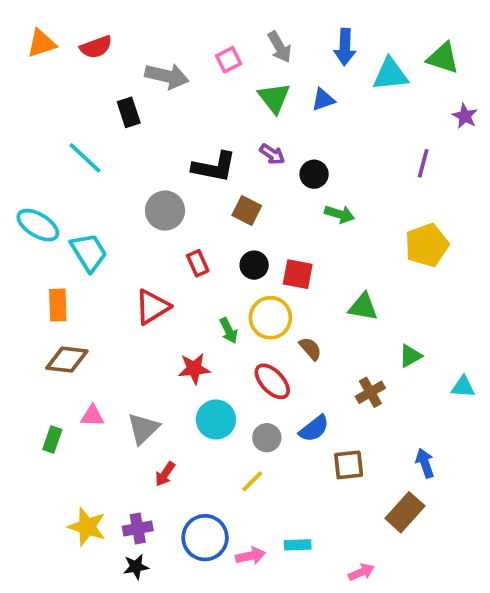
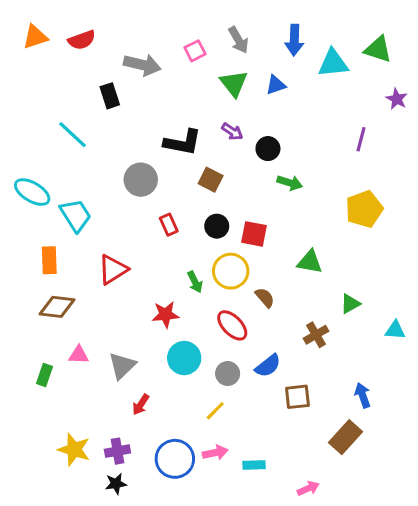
red triangle: (152, 307) -> (113, 270), moved
pink arrow: (250, 556) -> (215, 453), moved

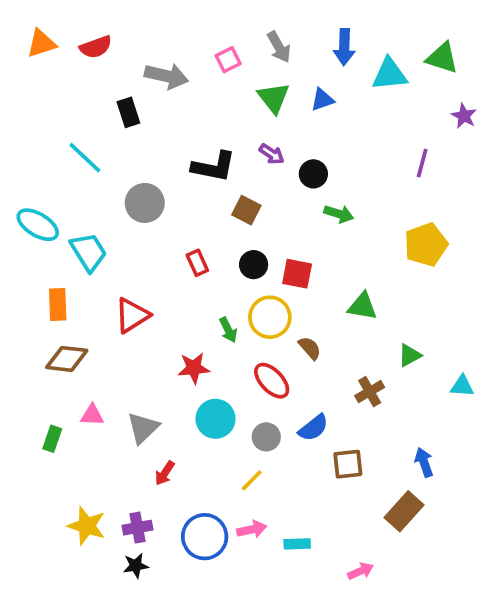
gray circle: (141, 180) -> (145, 203), moved

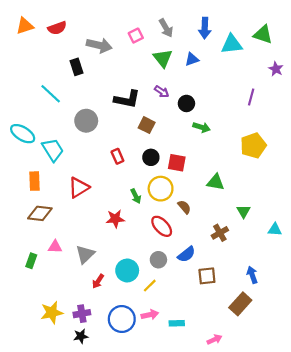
green triangle: (410, 355) -> (244, 211), turned -32
cyan circle: (215, 419) -> (127, 271), moved
yellow star: (87, 526) -> (52, 313), turned -30

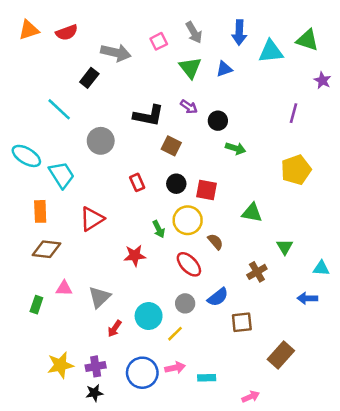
black rectangle: (77, 67) -> (89, 78), turned 56
blue arrow: (252, 275) -> (307, 298), moved, turned -70

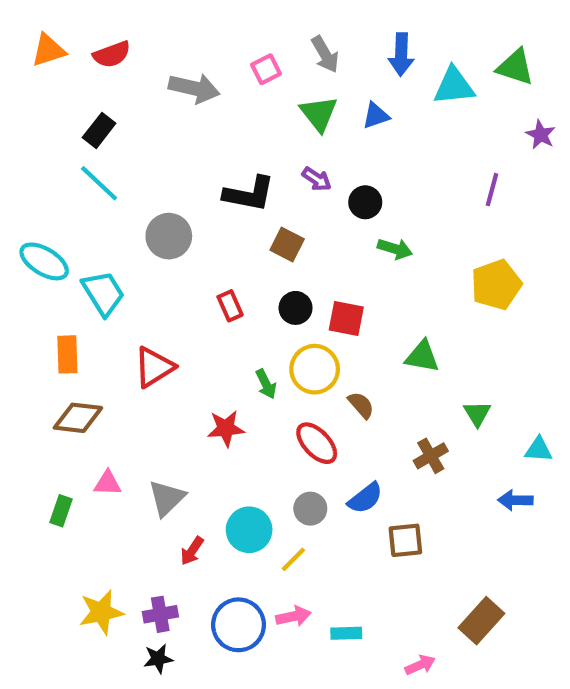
black rectangle: (89, 78) -> (99, 130), moved
brown rectangle: (281, 355) -> (481, 621), moved

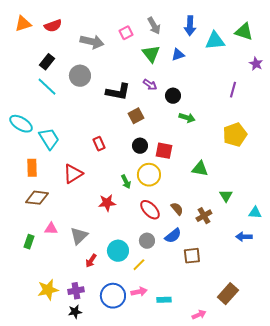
gray circle: (169, 236) -> (80, 76), moved
brown square: (287, 245) -> (136, 116), turned 35
red rectangle: (230, 306) -> (99, 144), moved
brown semicircle: (361, 405) -> (177, 209), moved

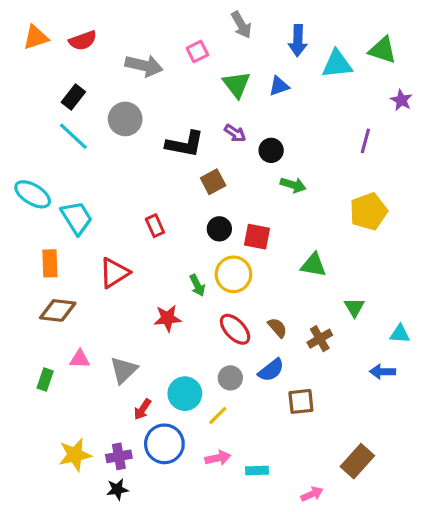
gray arrow: (154, 26) -> (241, 25), moved
blue circle: (113, 296) -> (164, 444), moved

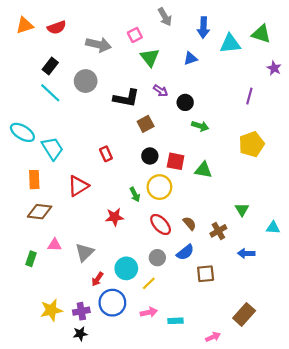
green triangle: (237, 84) -> (150, 57), moved
green triangle: (313, 265) -> (203, 170), moved
blue arrow: (383, 372) -> (246, 253), moved

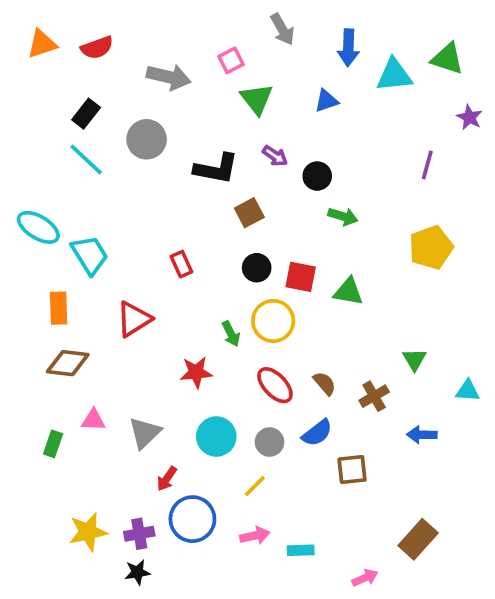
cyan circle: (126, 268) -> (216, 437), moved

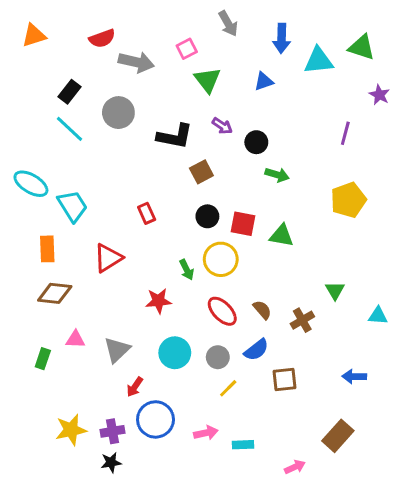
red semicircle: (97, 48) -> (102, 38), moved
blue arrow: (422, 435) -> (354, 376), moved
yellow line: (255, 486) -> (228, 388), moved

